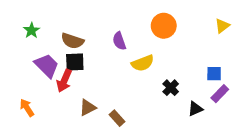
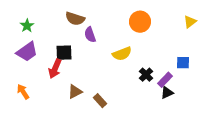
brown semicircle: (72, 41) -> (75, 19), moved
purple semicircle: (119, 41) -> (90, 35), moved
purple trapezoid: (47, 66) -> (27, 52), moved, turned 100
purple rectangle: (220, 94) -> (165, 80), moved

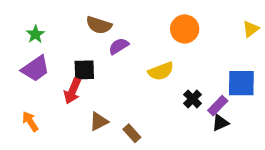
purple semicircle: (90, 35) -> (119, 46), turned 77
blue square: (183, 63) -> (241, 83), size x1.6

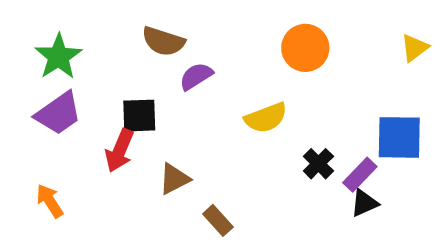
green star: (35, 34) -> (58, 57), size x1.5
brown triangle: (99, 121) -> (174, 179), moved

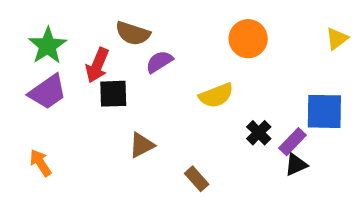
red arrow: (120, 151) -> (97, 65), moved
brown rectangle: (218, 220) -> (197, 179), moved

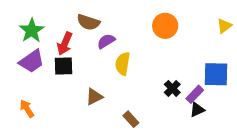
black square: (113, 94) -> (64, 66), moved
yellow semicircle: (216, 95) -> (123, 64), moved, turned 120

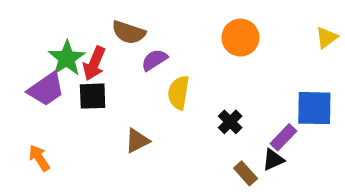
green star: (32, 31) -> (67, 58), moved
black cross: (172, 88) -> (230, 122), moved
black triangle: (197, 110) -> (273, 160), moved
brown rectangle: (131, 119) -> (246, 173), moved

